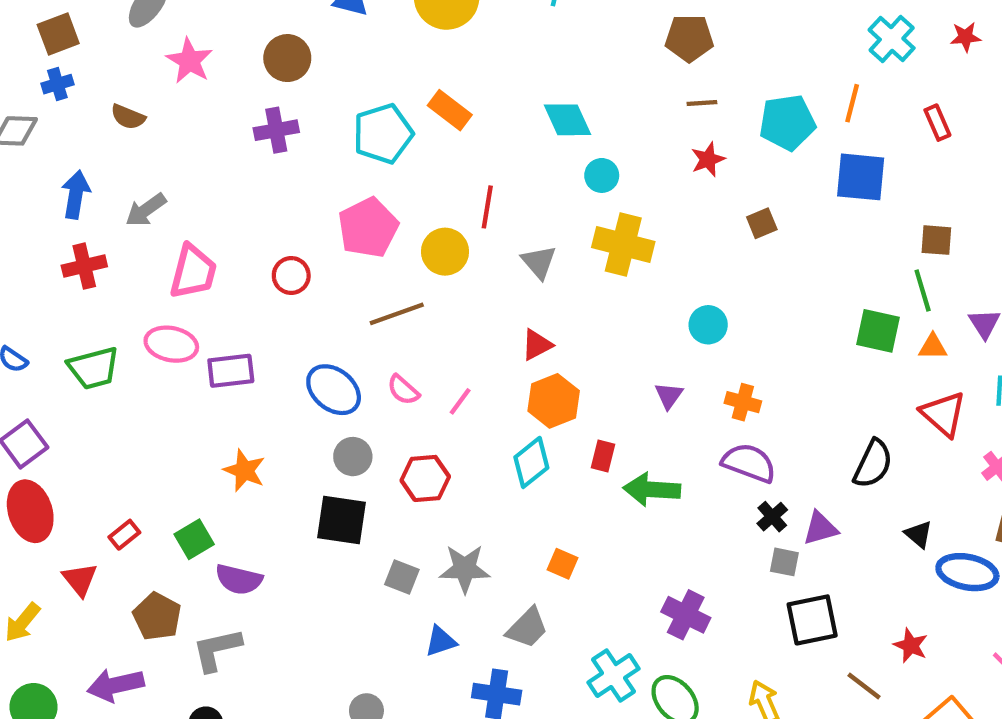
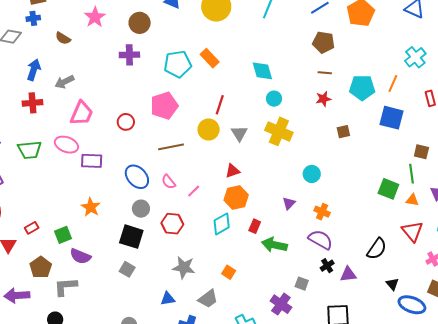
yellow circle: (445, 252) -> (209, 129), moved
gray square: (784, 562) -> (302, 284), moved
gray square: (402, 577) -> (127, 269), moved

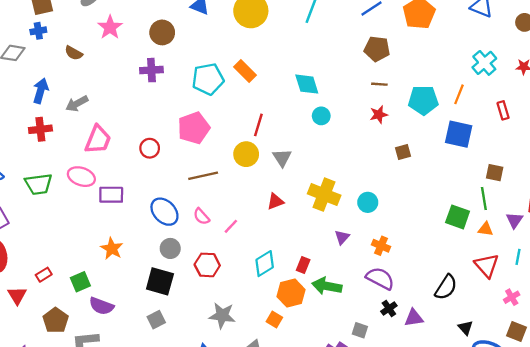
yellow cross: (279, 131) -> (324, 195), moved
orange hexagon: (236, 198) -> (291, 293), moved
gray square: (127, 269) -> (156, 320), turned 35

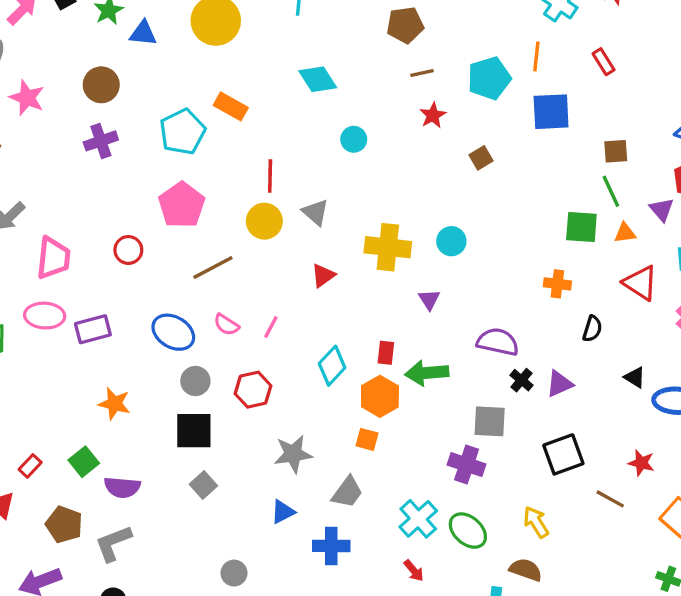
cyan diamond: (307, 84) -> (318, 79), moved
orange cross: (381, 246) -> (557, 284), moved
black semicircle: (446, 287) -> (592, 329), size x0.7
gray square: (360, 330) -> (490, 421), size x1.5

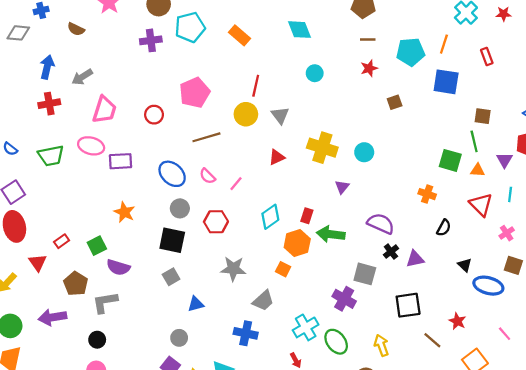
cyan pentagon: (182, 132) -> (190, 27), moved
blue triangle: (283, 512) -> (196, 304), moved

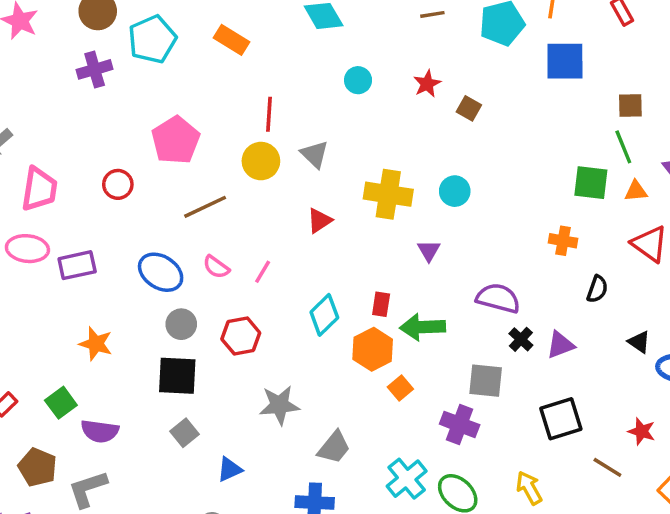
red star: (369, 68) -> (427, 84), moved
brown square: (395, 102) -> (469, 108), moved, turned -32
orange square: (283, 269) -> (400, 388), moved, turned 32

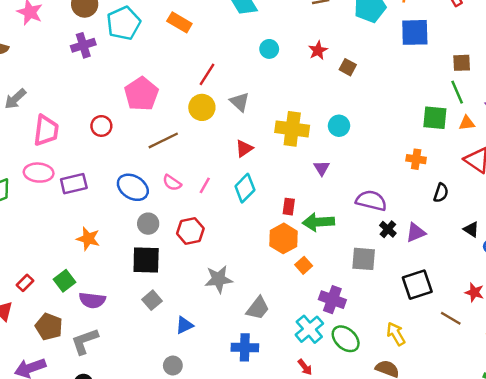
red line: (269, 114) -> (207, 74), turned 30
cyan diamond: (324, 315) -> (245, 188), moved
purple cross: (460, 424) -> (332, 300), moved

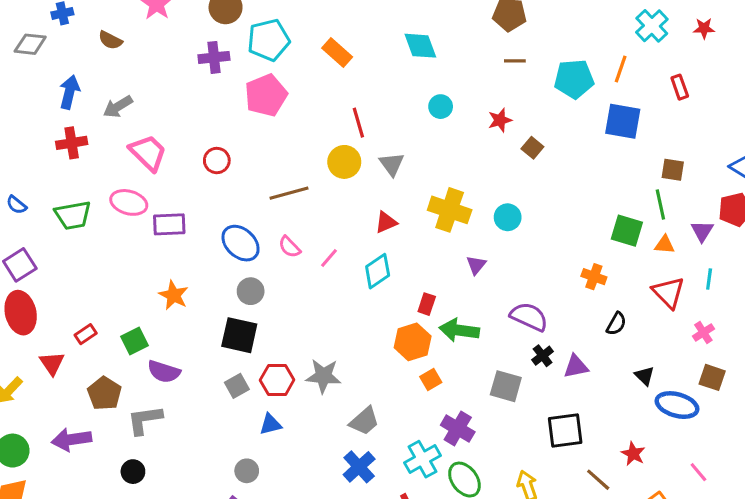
red line: (207, 74) -> (358, 123), turned -60
pink pentagon: (141, 94) -> (266, 95), moved
pink trapezoid: (46, 130) -> (148, 153), turned -64
red hexagon: (190, 231) -> (277, 380), moved
blue cross: (245, 347) -> (359, 467), moved, turned 35

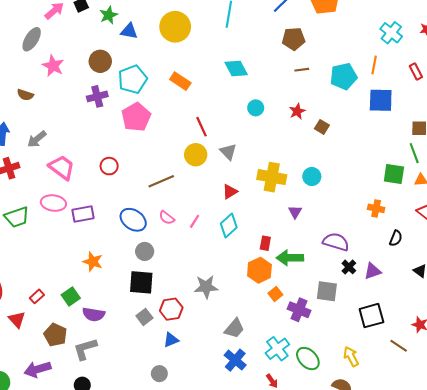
gray star: (323, 376) -> (206, 287), moved
purple cross: (458, 428) -> (299, 310), moved

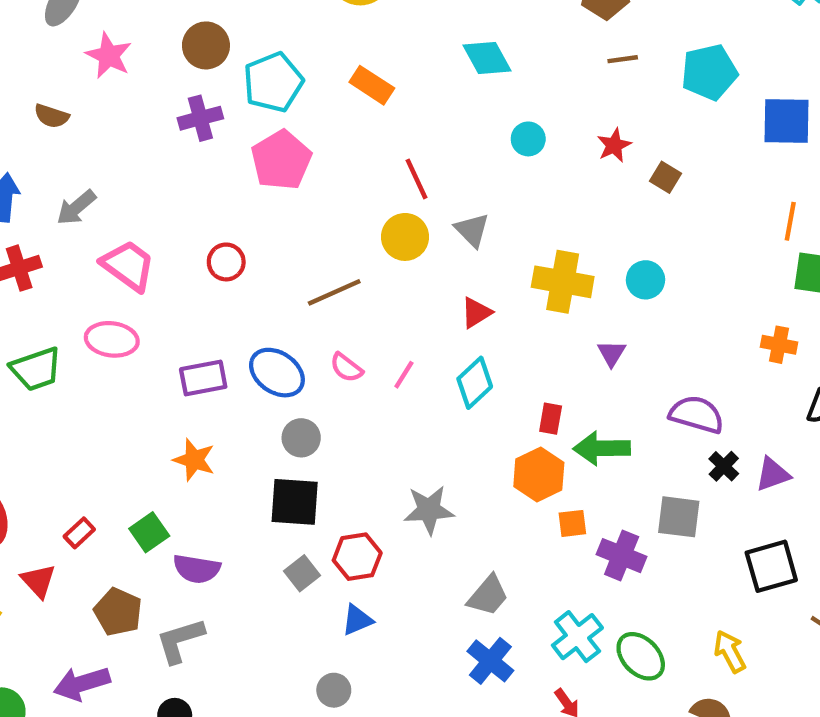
orange line: (374, 65) -> (790, 221), moved
purple rectangle: (83, 214) -> (203, 378), moved
orange square: (275, 294) -> (572, 523), turned 32

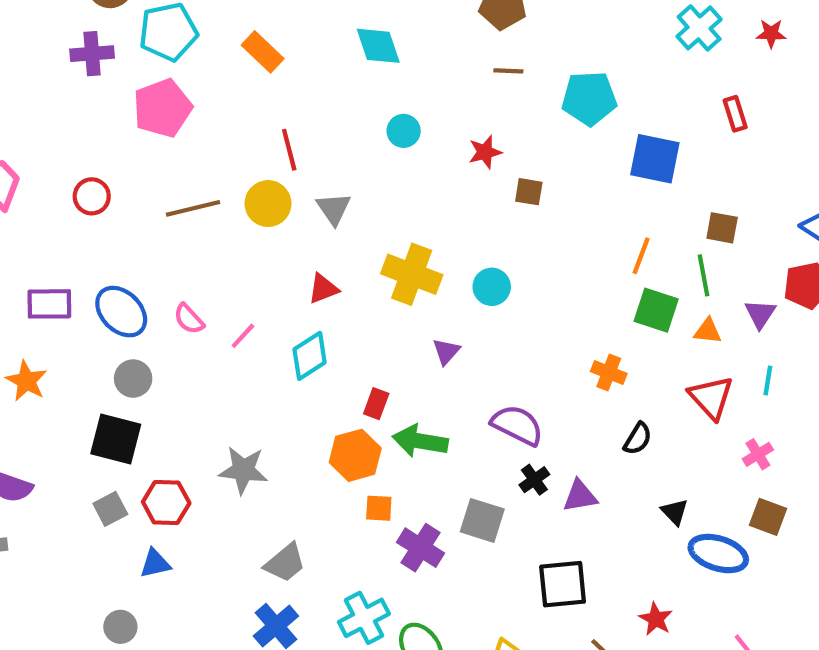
brown square: (665, 177) -> (529, 192), turned -32
brown line: (334, 292) -> (193, 208), moved

